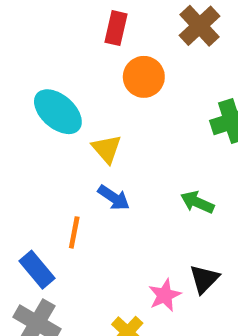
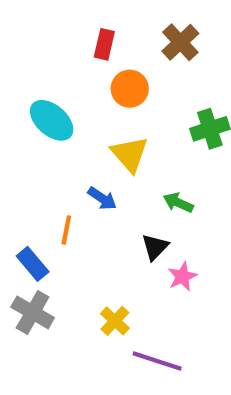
yellow triangle: (107, 149) -> (130, 154), moved, size x1.4
black triangle: (204, 279) -> (155, 247), moved
pink star: (165, 295) -> (182, 277), moved

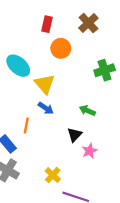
yellow triangle: (130, 154) -> (45, 84), moved

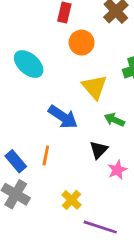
yellow triangle: (45, 84) -> (94, 87), moved
blue arrow: (46, 108) -> (63, 117), size x1.5
orange line: (26, 125) -> (46, 156), moved

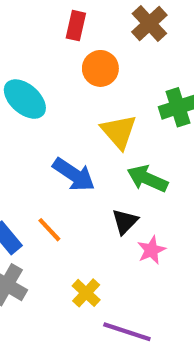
green arrow: (114, 120) -> (147, 179), size x1.4
orange line: (46, 156) -> (49, 230), turned -54

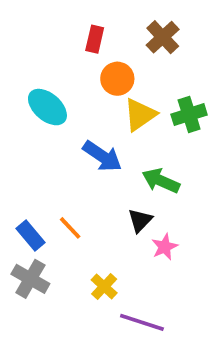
yellow triangle: (119, 132) -> (140, 115), moved, turned 36
blue arrow: (74, 175) -> (102, 156), moved

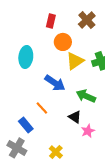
cyan ellipse: (47, 107) -> (26, 57), turned 55
black triangle: (140, 220) -> (75, 117), turned -40
orange line: (70, 228) -> (42, 108), moved
blue rectangle: (30, 235) -> (26, 125), moved

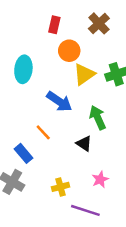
green arrow: (86, 96) -> (98, 118), turned 42
pink star: (88, 131) -> (100, 179), moved
yellow cross: (56, 152) -> (61, 187), turned 32

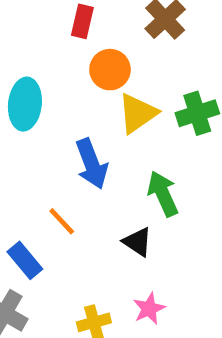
blue arrow: (59, 101) -> (92, 164), turned 35
pink star: (100, 179) -> (149, 309), moved

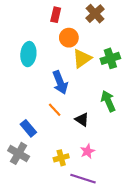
green arrow: (163, 194) -> (108, 101), moved
orange line: (62, 221) -> (55, 110), moved

